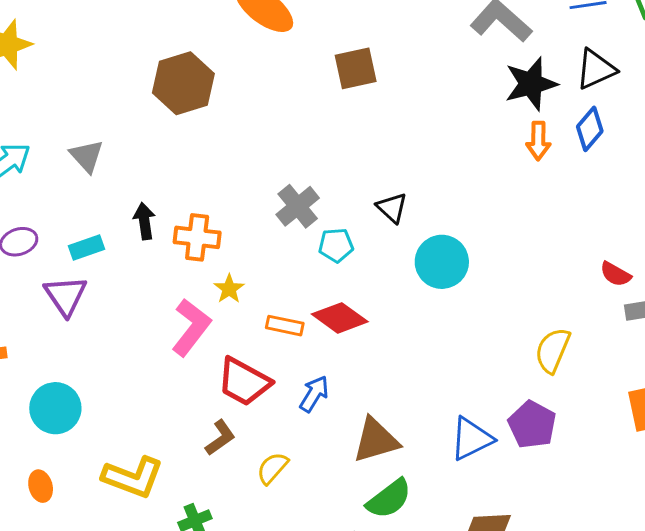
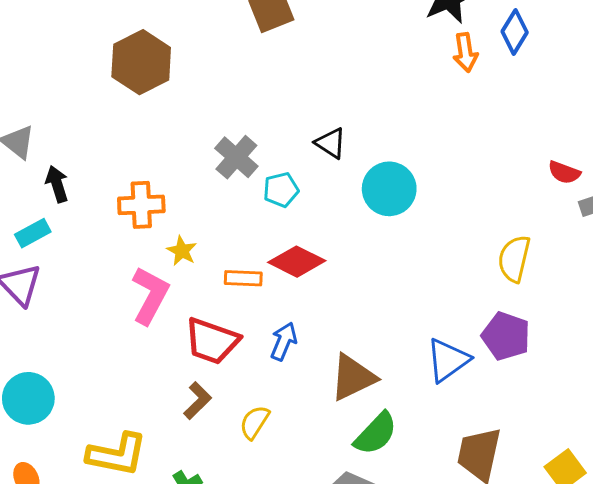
brown hexagon: (183, 83) -> (141, 62), moved
black arrow: (144, 221) -> (57, 184), moved

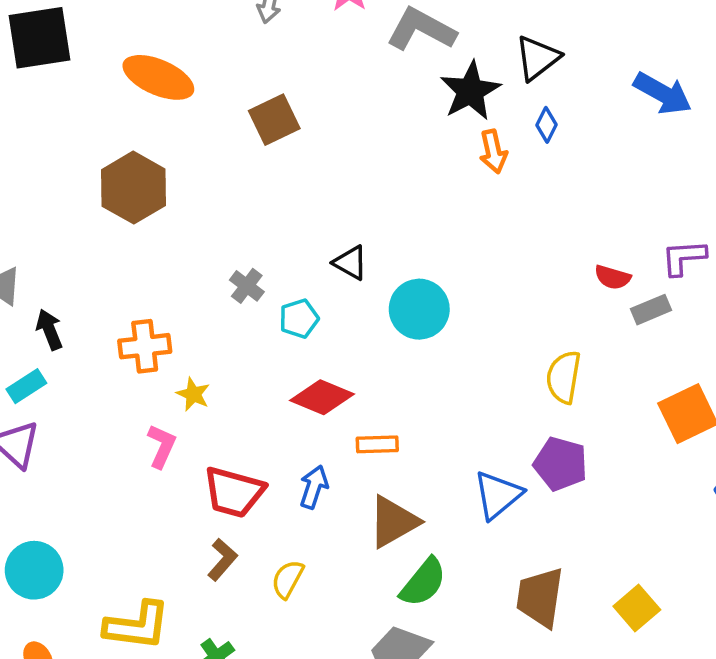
blue diamond: (515, 32) -> (547, 125), size x0.7
gray cross: (236, 157) -> (247, 286), size x0.7
orange rectangle: (243, 278) -> (377, 444), moved
pink L-shape: (150, 295) -> (162, 446), size x0.7

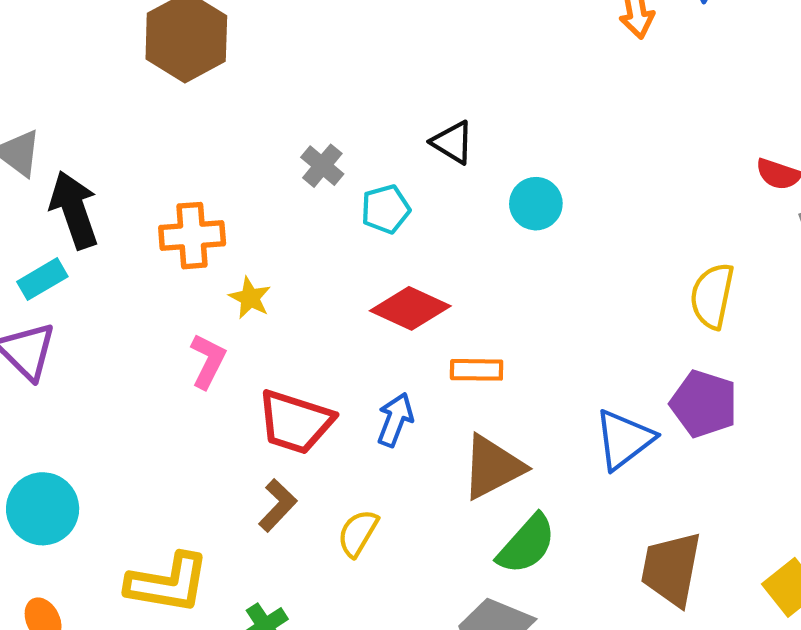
cyan circle: (419, 309) -> (536, 204), size x0.7
black arrow: (49, 330) -> (74, 210), size x1.5

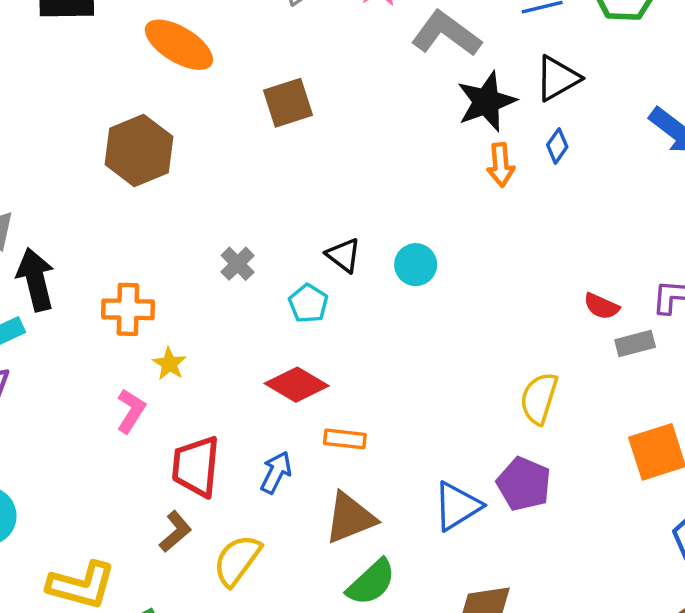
cyan circle: (536, 204) -> (416, 265), moved
cyan pentagon: (386, 209) -> (308, 304), moved, turned -30
red trapezoid: (295, 422) -> (196, 466), turned 72
yellow semicircle: (358, 533) -> (237, 560), size x1.4

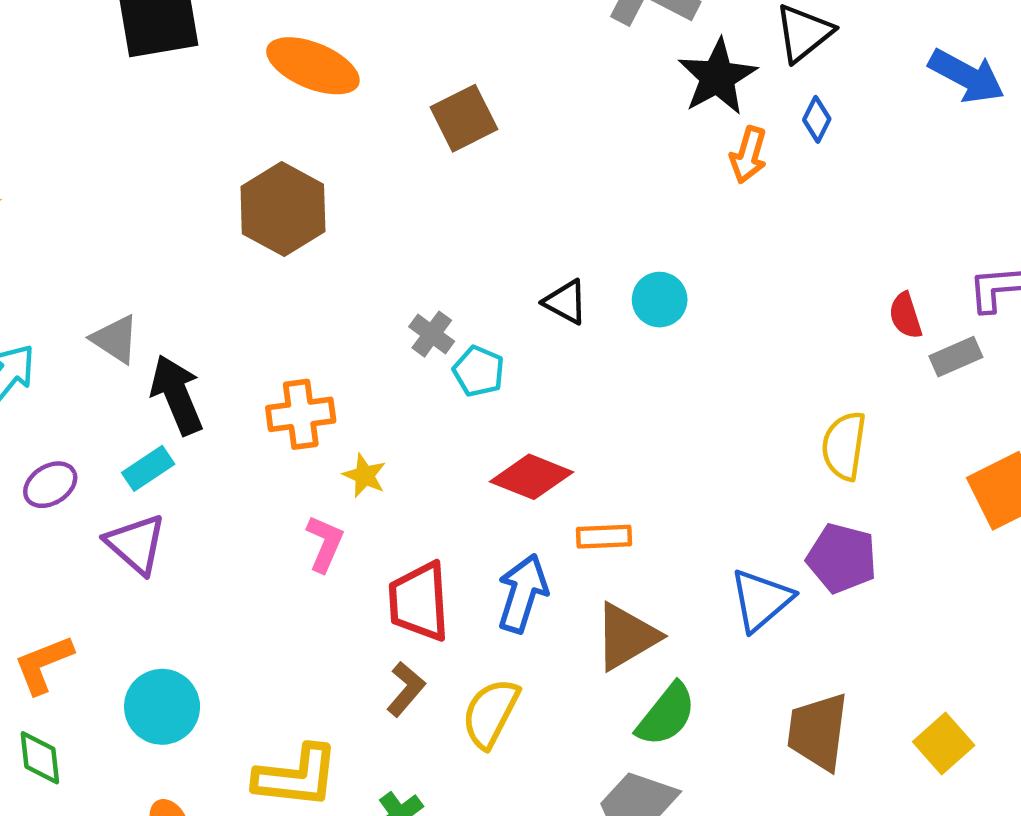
orange arrow: (501, 165) -> (748, 155), turned 30
cyan pentagon: (308, 304) -> (479, 371), moved
red semicircle: (601, 306) -> (905, 316), turned 57
blue arrow: (276, 472) -> (523, 593), size x1.4

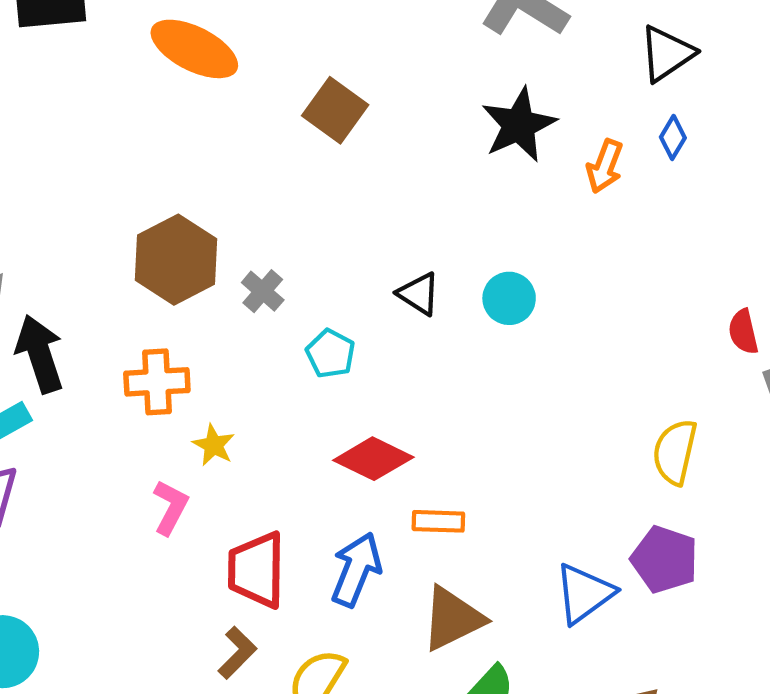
black star: (717, 77) -> (519, 125), moved
brown square: (464, 118) -> (335, 110), turned -32
brown hexagon: (283, 209) -> (176, 260), moved
gray cross: (432, 334) -> (263, 291), moved

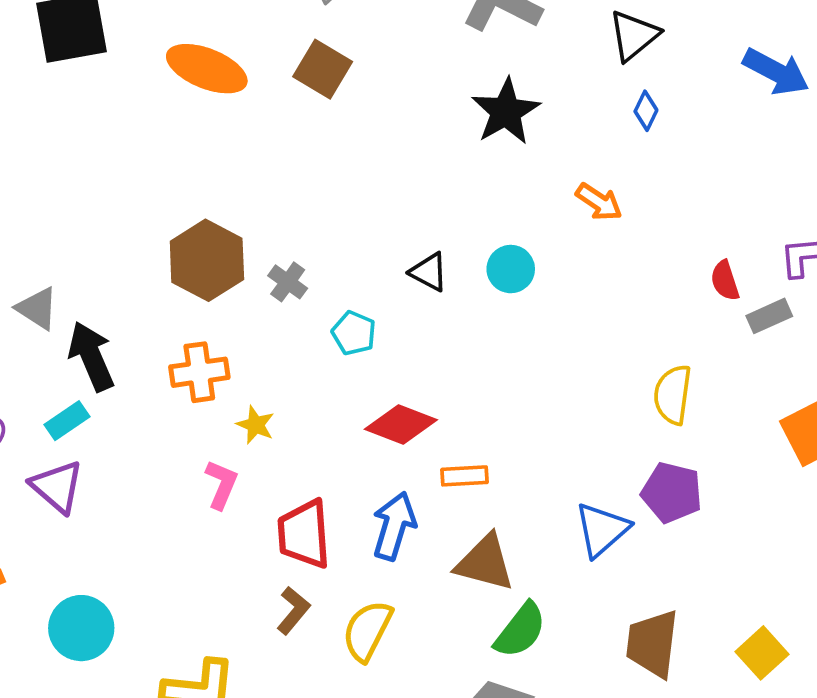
brown square: (335, 110) -> (323, 69), moved
orange arrow: (605, 166) -> (599, 202), moved, turned -72
brown triangle: (453, 619) -> (485, 563), turned 46

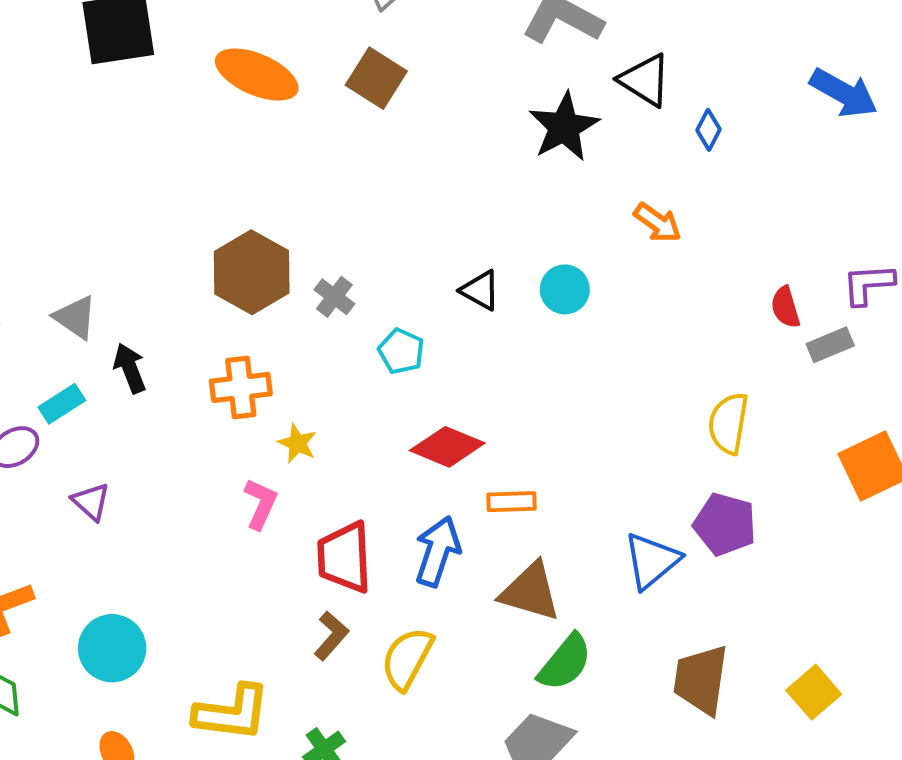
black triangle: (634, 36) -> (645, 80), moved, turned -50
black arrow: (91, 356) -> (130, 368), size x0.7
cyan rectangle: (67, 421) -> (62, 404), moved
purple triangle: (57, 487) -> (91, 502), size x0.7

